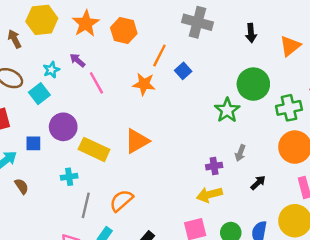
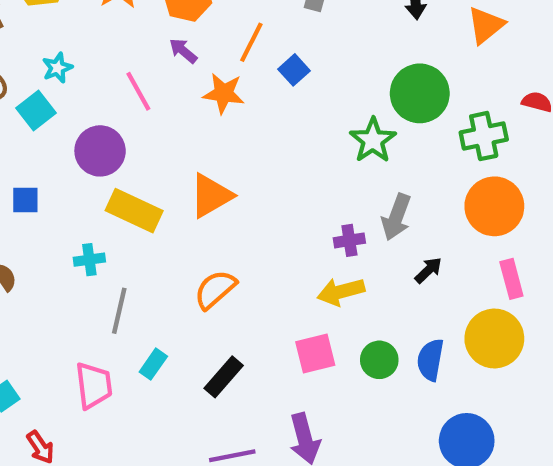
purple arrow: (77, 60) -> (183, 51), moved
purple circle: (63, 127) -> (100, 151), moved
gray arrow: (240, 153) -> (396, 217), size x1.5
orange semicircle: (121, 201) -> (215, 289), moved

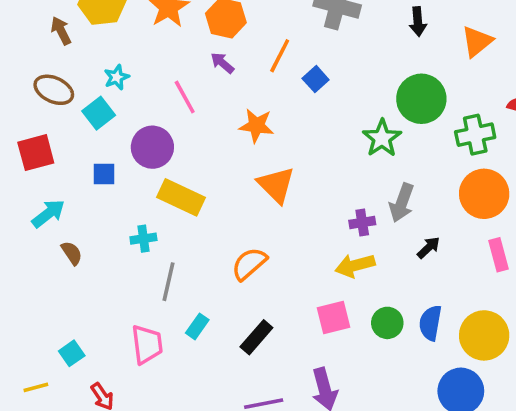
orange star: (224, 93) -> (256, 126), moved
orange triangle: (211, 196) -> (276, 185), moved, turned -45
blue square: (25, 200) -> (104, 174), moved
yellow circle: (494, 339) -> (484, 335), moved

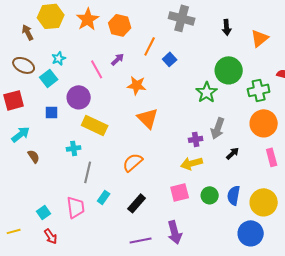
purple arrow: (222, 63) -> (118, 59), moved, turned 96
cyan square: (72, 353) -> (44, 212), moved

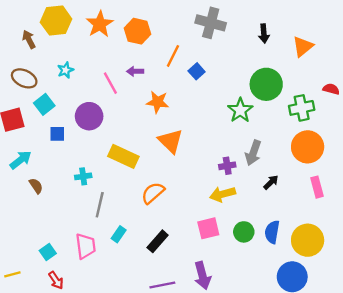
purple arrow: (118, 59) -> (135, 71), turned -136
cyan square: (49, 78) -> (44, 104), moved
yellow rectangle: (95, 125) -> (123, 156), moved

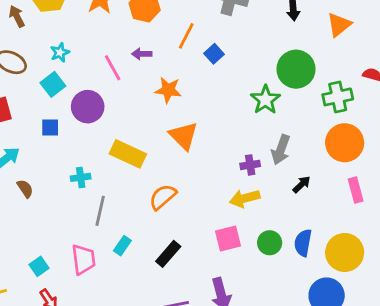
cyan square: (44, 104) -> (53, 84), moved

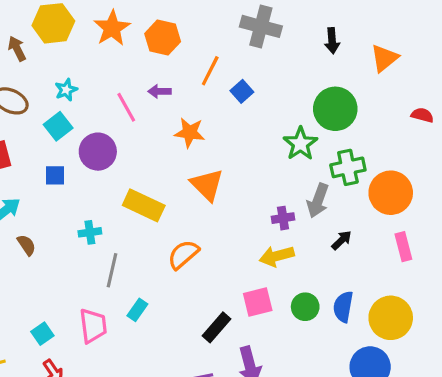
green cross: (338, 97) -> (348, 167), moved
black rectangle: (168, 254) -> (217, 327), moved

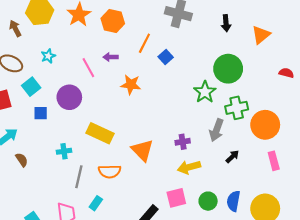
cyan square: (58, 126) -> (31, 87), moved
orange triangle: (207, 185) -> (142, 150), moved
purple cross: (283, 218) -> (183, 142), moved
orange semicircle: (183, 254) -> (110, 171), moved, turned -140

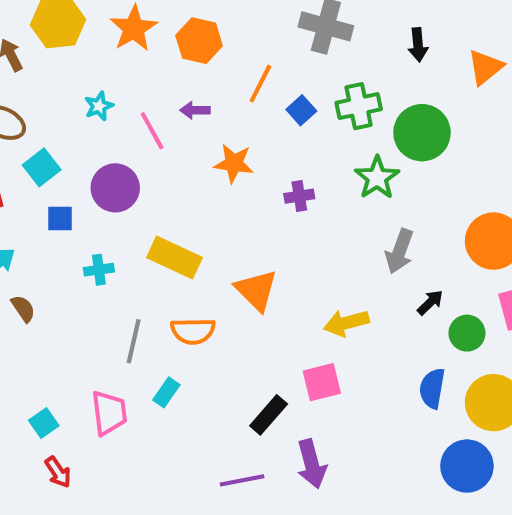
cyan star: (48, 56) -> (99, 106), moved
green cross: (237, 108) -> (359, 106), moved
purple cross: (183, 142) -> (299, 196), moved
cyan cross: (64, 151) -> (99, 270), moved
green circle: (208, 201) -> (467, 333), moved

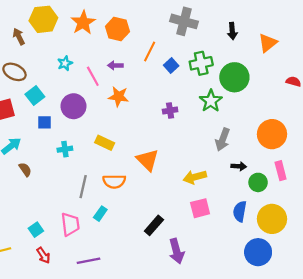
orange star: (234, 163) -> (119, 97), moved
yellow rectangle: (175, 257) -> (105, 143), size x0.7
black arrow: (430, 302) -> (239, 166), turned 48
pink square: (322, 382) -> (200, 208), moved
purple line: (242, 480) -> (89, 261), moved

